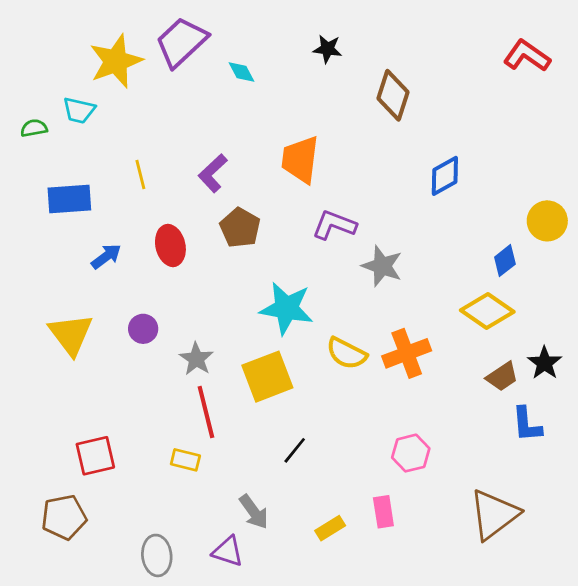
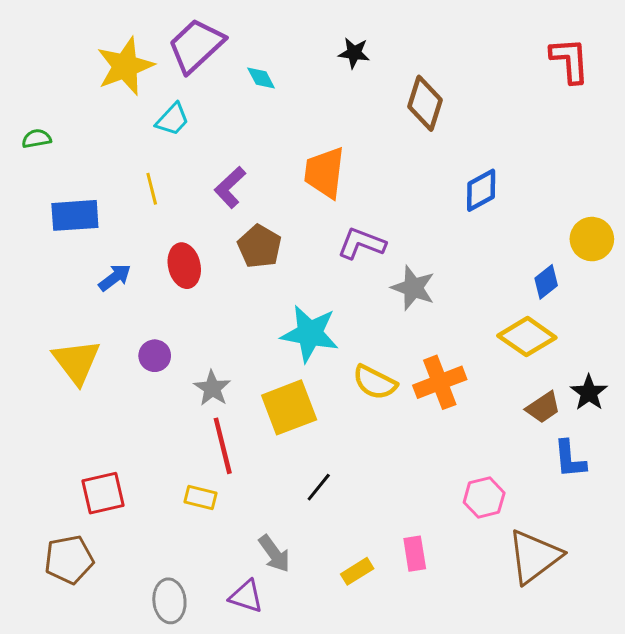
red L-shape: (527, 56) -> (570, 60), turned 51
cyan trapezoid: (79, 110) -> (172, 119), moved, turned -60
pink hexagon: (411, 453) -> (484, 498), moved

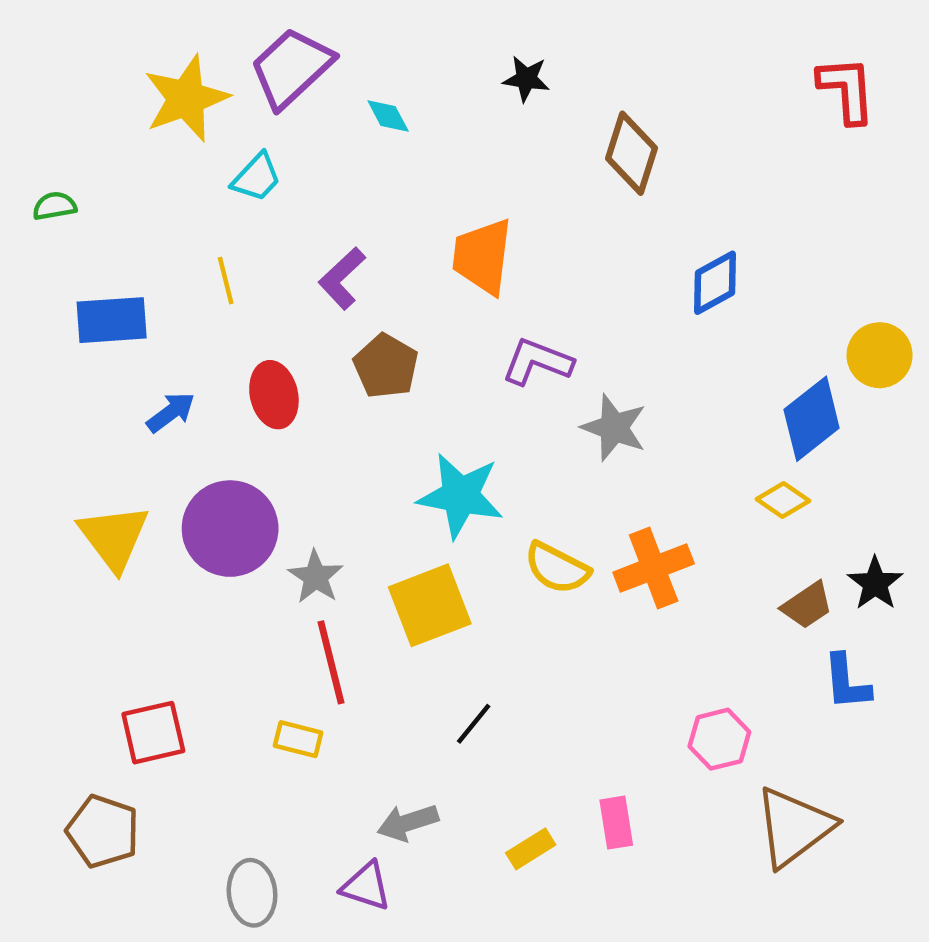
blue diamond: (546, 282) -> (812, 419), size x1.6
yellow diamond: (527, 337) -> (783, 500), size x0.6
purple circle: (155, 356) -> (230, 529), size x2.0
gray arrow: (274, 554) -> (408, 823), turned 108
brown pentagon: (69, 560) -> (103, 831), turned 30

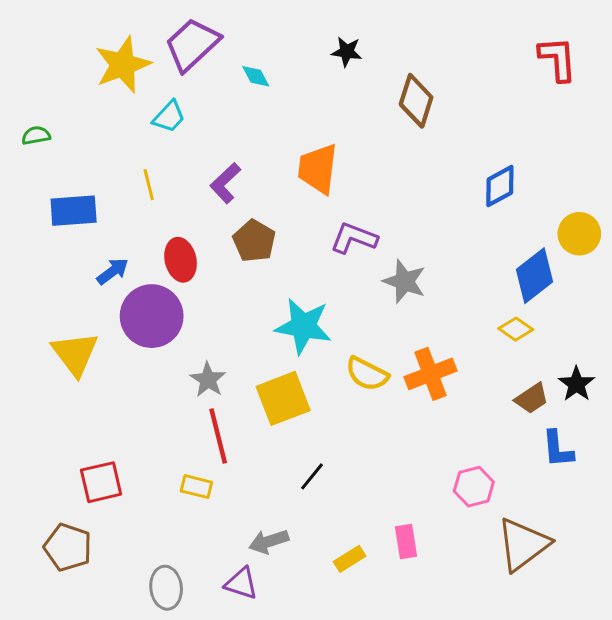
blue diamond: (715, 283) -> (500, 186), moved
purple circle: (230, 529) -> (152, 316), moved

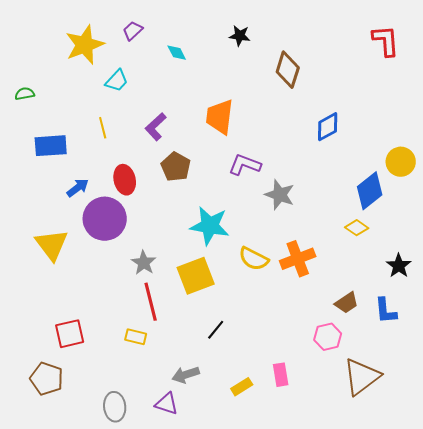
purple trapezoid: (192, 44) -> (133, 31), size x0.5
blue diamond: (500, 186) -> (328, 127), moved
brown trapezoid: (532, 398) -> (347, 303), moved

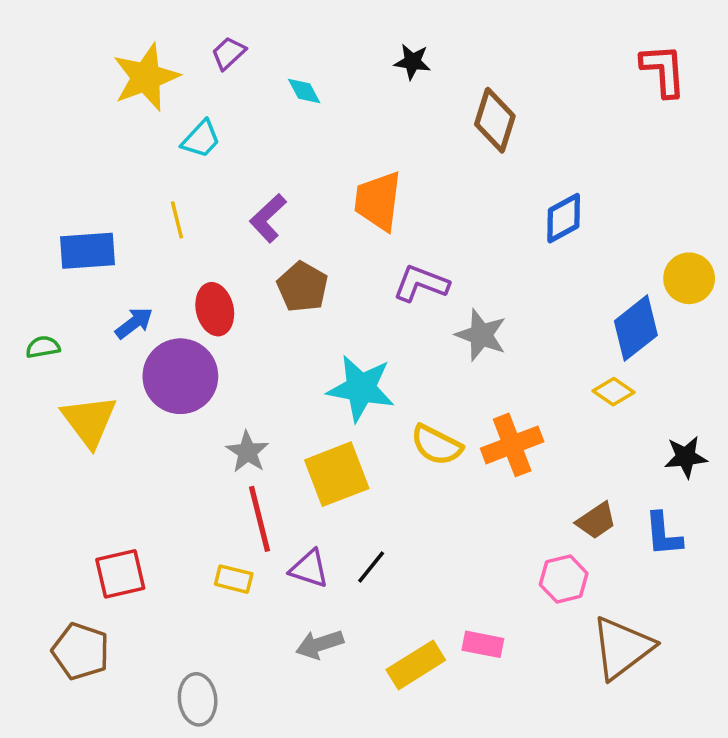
green semicircle: (25, 94) -> (43, 347), moved
black star: (399, 266) -> (686, 457), turned 30
pink rectangle: (281, 375) -> (483, 644), turned -70
yellow rectangle: (242, 387) -> (416, 665), size x1.5
purple triangle: (167, 404) -> (309, 569), moved

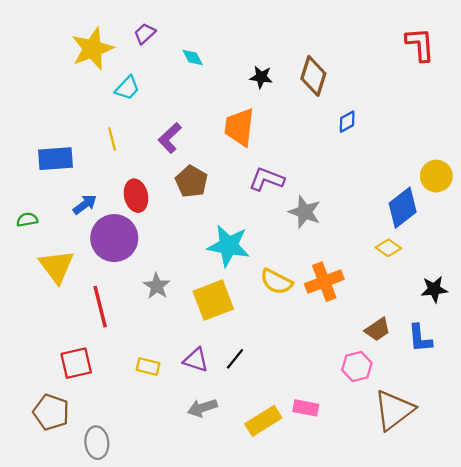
black star: (412, 62) -> (261, 77), moved
blue diamond: (564, 218) -> (347, 122), moved, size x0.7
red line: (259, 519) -> (100, 307), moved
gray ellipse: (198, 699) -> (97, 443), moved

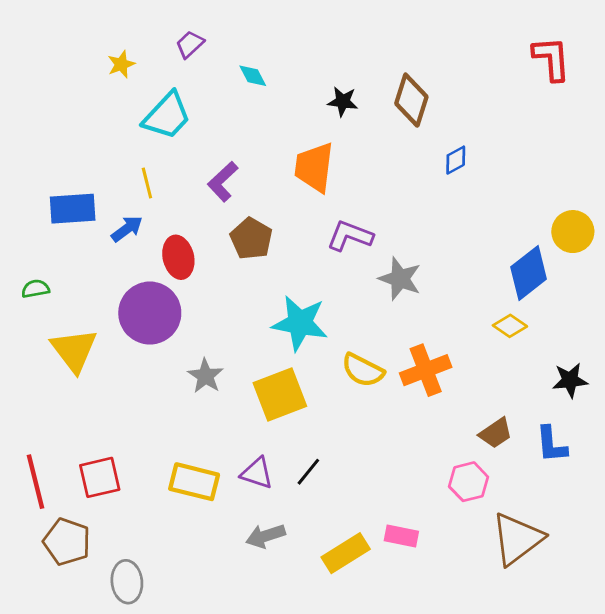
yellow star: (92, 49) -> (121, 64), size x0.5
cyan trapezoid: (127, 88) -> (167, 116), size x1.5
blue arrow: (85, 204) -> (127, 229), moved
red line: (100, 307) -> (35, 482), moved
yellow rectangle: (148, 366) -> (194, 482), size x1.6

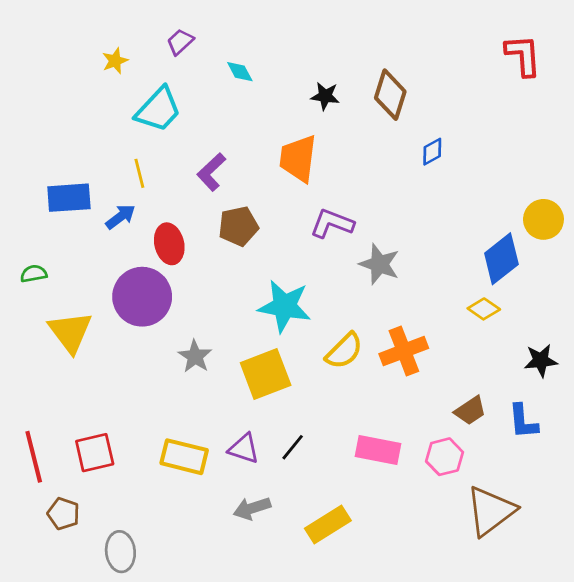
brown pentagon: (251, 239) -> (238, 226), turned 30
yellow semicircle: (363, 370) -> (344, 351), turned -72
pink rectangle: (401, 536) -> (378, 450), moved, size x1.4
brown pentagon: (67, 542) -> (63, 514), size x0.7

